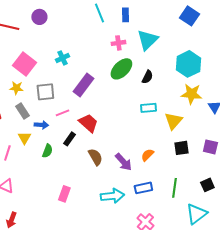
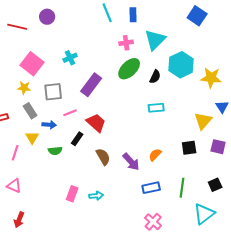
cyan hexagon: (188, 64) -> (181, 65), moved
yellow star: (191, 94) -> (211, 78), moved
yellow triangle: (173, 121) -> (203, 121), moved
green semicircle: (47, 151) -> (55, 151), turned 64
cyan arrow: (112, 196) -> (96, 196), moved, size x0.6

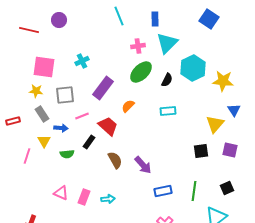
blue rectangle: (133, 15) -> (155, 19), moved
pink square: (32, 64) -> (44, 67), turned -30
orange semicircle: (155, 155) -> (128, 106), moved
pink triangle: (14, 186) -> (61, 193), moved

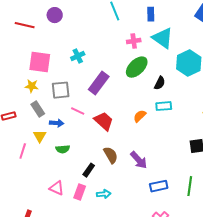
cyan triangle: (167, 43) -> (163, 38), turned -40
black semicircle: (167, 80) -> (160, 83), moved
orange semicircle: (128, 106) -> (140, 116), moved
pink line: (82, 116) -> (78, 111), turned 48
black rectangle: (89, 142) -> (89, 170), moved

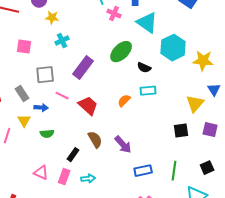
pink cross: (134, 41) -> (114, 14), moved, turned 32
pink square: (40, 62) -> (24, 47), size x0.7
black semicircle: (160, 83) -> (144, 68), turned 88
yellow star: (32, 86) -> (52, 18), moved

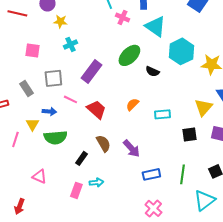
cyan rectangle: (148, 91) -> (162, 114), moved
gray rectangle: (22, 94) -> (26, 88), moved
green semicircle: (47, 134) -> (55, 137), size x1.6
pink triangle: (41, 173) -> (39, 176), moved
pink rectangle: (64, 177) -> (76, 190), moved

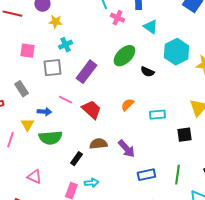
cyan triangle: (155, 26) -> (150, 27), size x0.7
gray square: (53, 78) -> (52, 68), moved
brown semicircle: (103, 143) -> (98, 144), turned -66

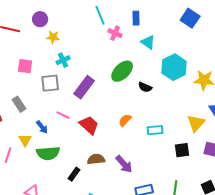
blue arrow: (44, 112) -> (42, 127), turned 48

